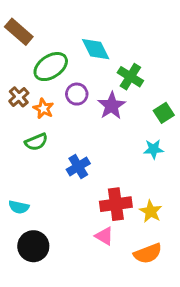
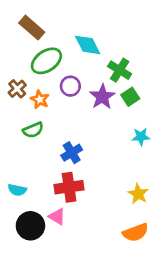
brown rectangle: (19, 32) -> (32, 28), moved
green square: (164, 113) -> (130, 97), moved
red cross: (116, 204) -> (69, 187), moved
pink triangle: (104, 236) -> (57, 216), moved

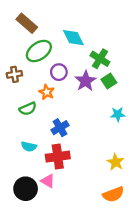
brown cross: (17, 89) -> (14, 74), turned 32
orange star: (40, 99) -> (47, 92), moved
cyan semicircle: (17, 190) -> (29, 147), moved

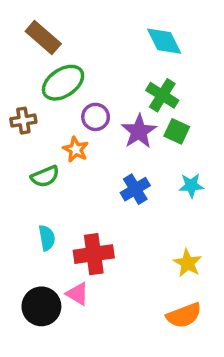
cyan diamond: (73, 38) -> (164, 41), moved
green square: (109, 81) -> (177, 131), turned -32
blue cross: (60, 128) -> (135, 189), moved
cyan semicircle: (29, 147) -> (47, 238), turned -112

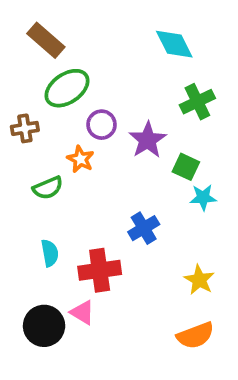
green cross: (162, 95) -> (197, 102), moved, turned 32
green square: (177, 131) -> (186, 167), moved
blue cross: (135, 189) -> (144, 228), moved

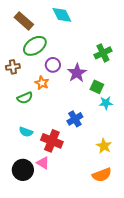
cyan diamond: (174, 44) -> (62, 15), moved
cyan semicircle: (50, 253) -> (26, 132), turned 120
red cross: (100, 270) -> (52, 141), turned 30

